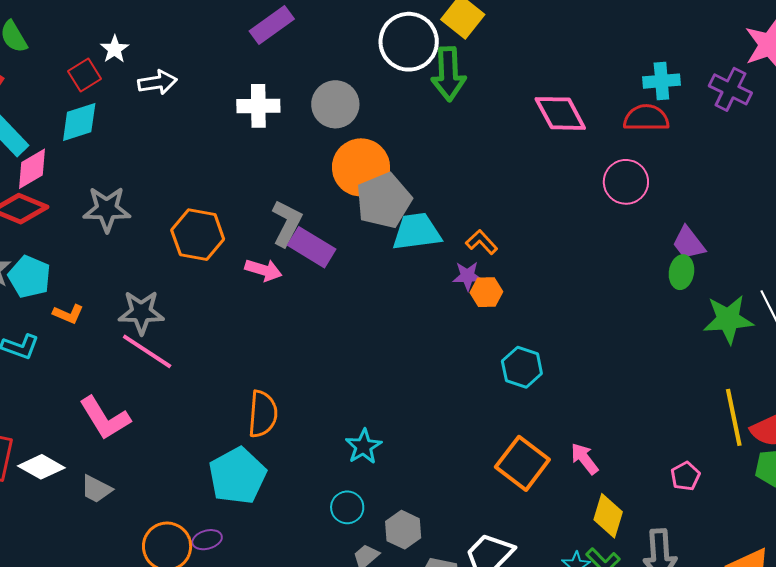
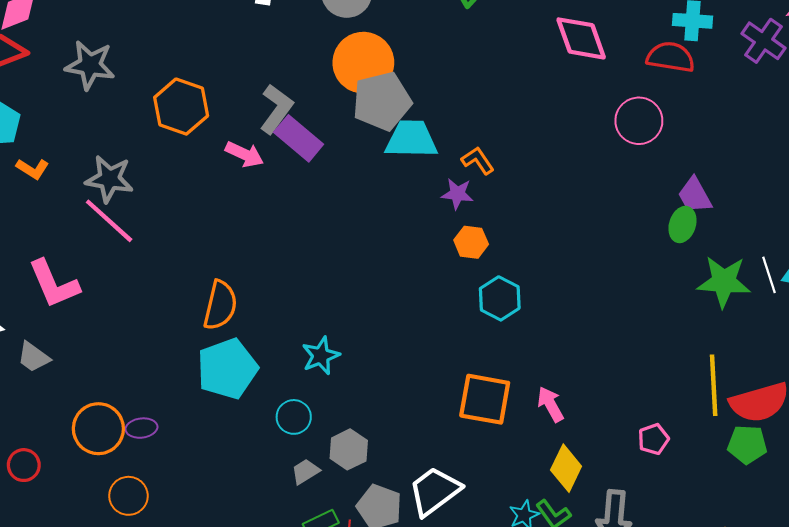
orange hexagon: (486, 292) -> (471, 242), moved
orange square: (522, 463) -> (485, 399), turned -36
cyan pentagon: (237, 476) -> (227, 369), moved

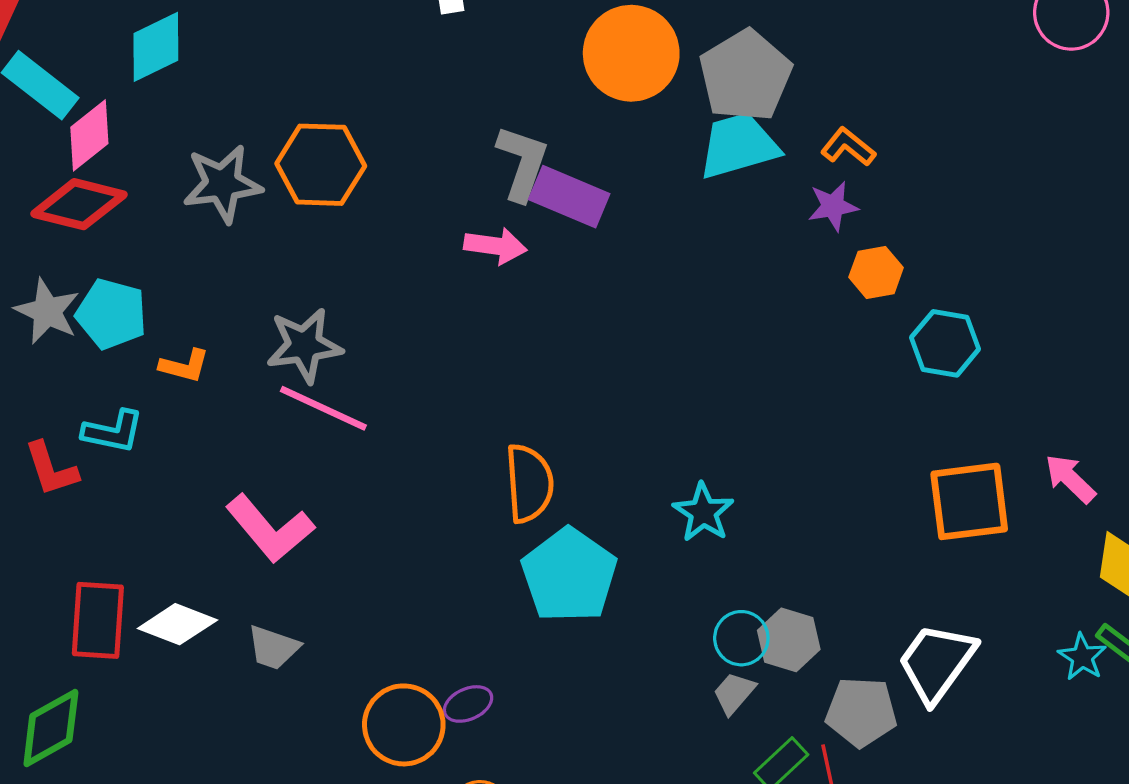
gray pentagon: (382, 101) -> (745, 76), moved
orange hexagon: (181, 107) -> (321, 165), moved
cyan circle: (294, 417) -> (741, 638), moved

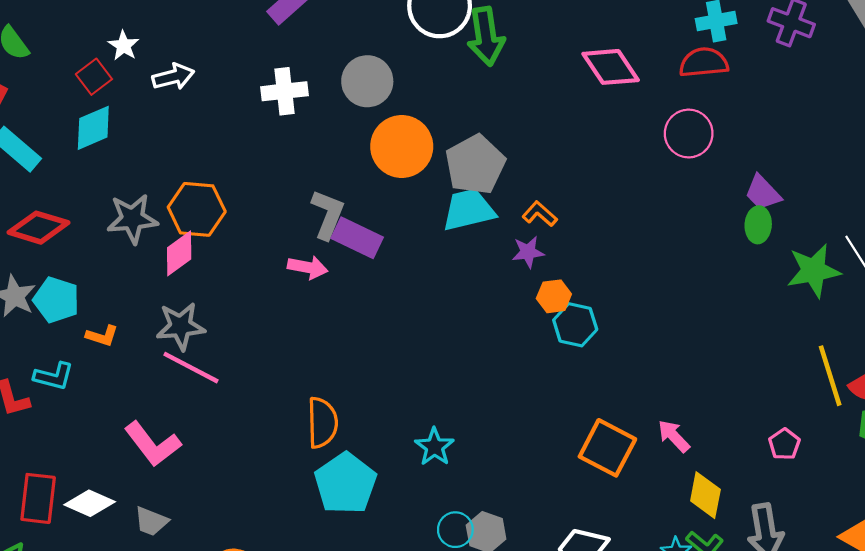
pink diamond: (89, 135) -> (179, 253), moved
cyan hexagon: (945, 343) -> (575, 325), moved
orange square: (969, 501) -> (607, 448), turned 32

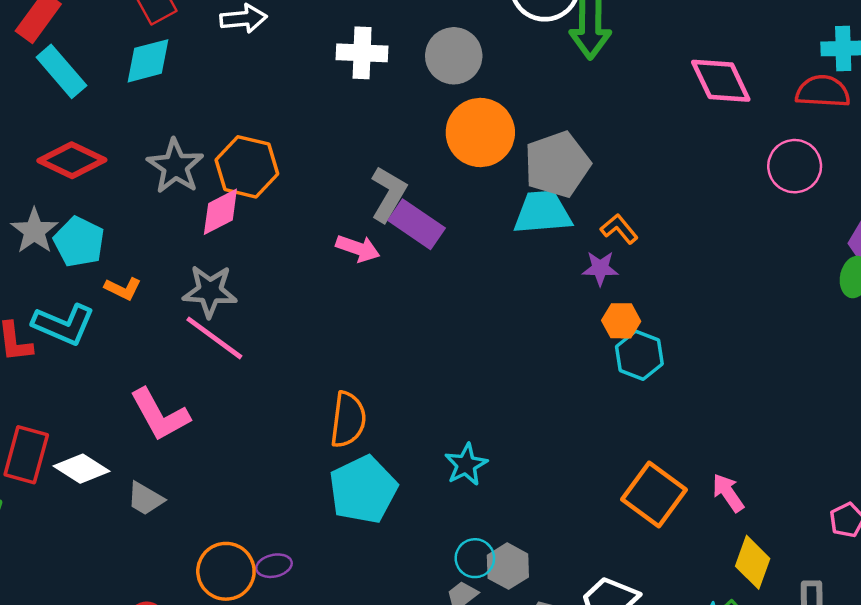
gray star: (132, 219) -> (175, 166), turned 30
cyan L-shape: (54, 376) -> (64, 324), size x1.4

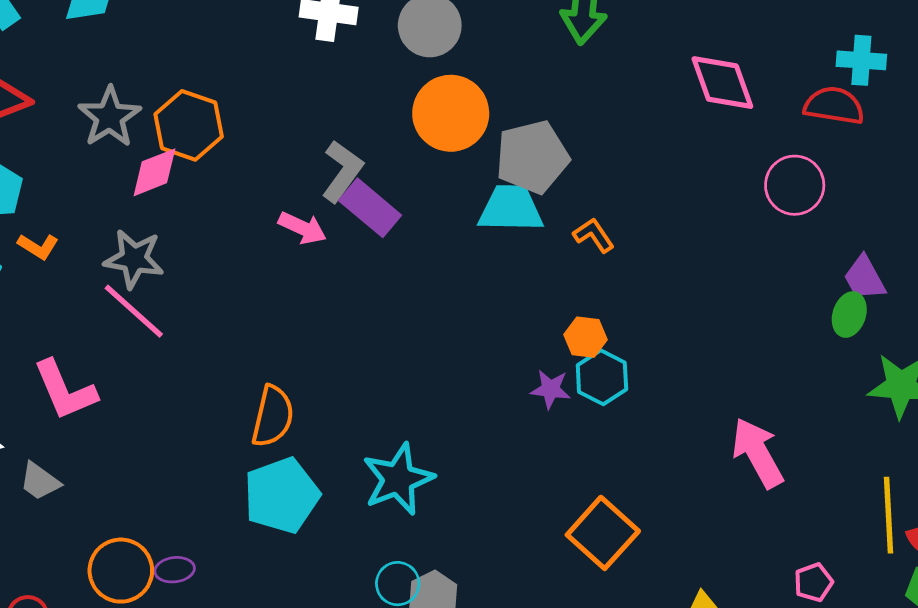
purple star: (600, 268) -> (550, 389), moved
cyan star: (466, 465) -> (398, 479), size x1.5
pink arrow: (728, 493) -> (758, 453), moved, size x1.6

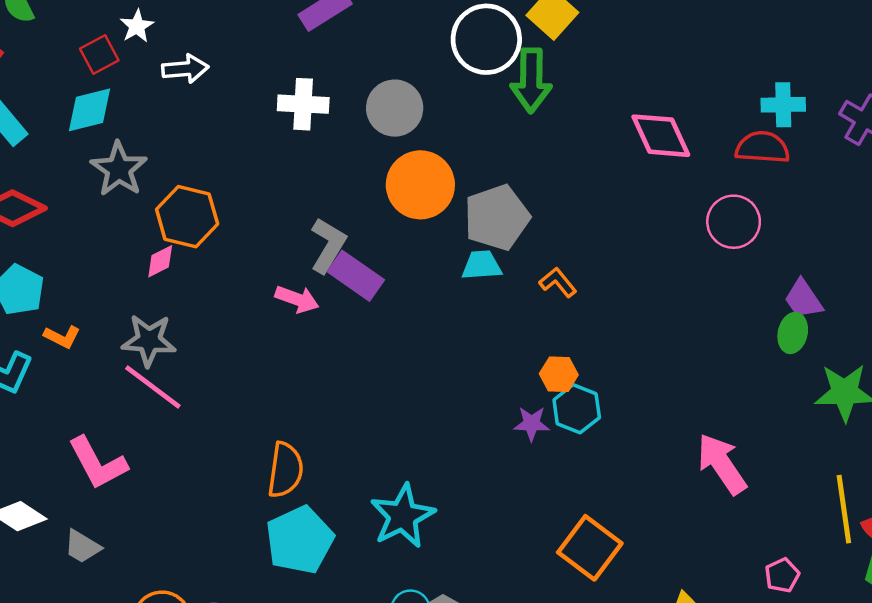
gray star: (110, 117) -> (119, 169), moved
pink diamond: (154, 172) -> (160, 261), size x0.7
cyan trapezoid: (511, 209) -> (482, 265), size x0.7

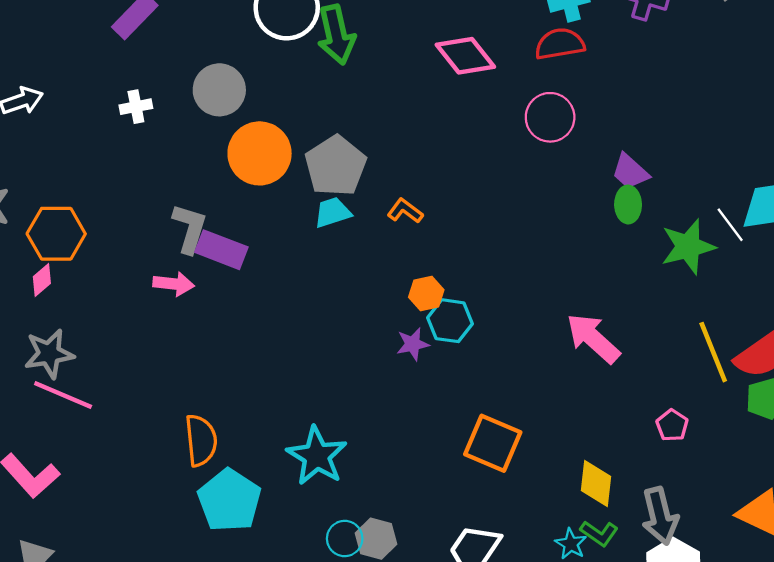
white cross: (303, 104) -> (136, 107), size x0.7

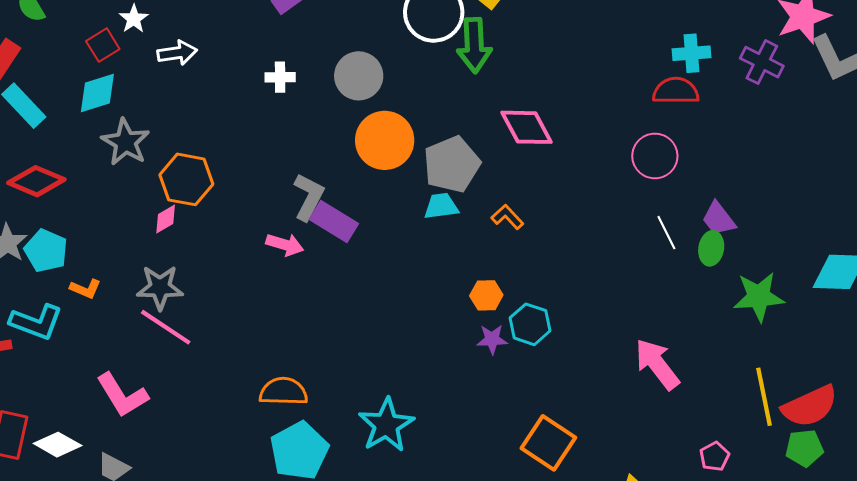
pink diamond: (465, 56) -> (527, 127), moved
white line: (730, 225) -> (666, 233), moved
orange hexagon: (426, 293) -> (486, 295), moved
orange semicircle: (201, 440) -> (283, 391), turned -93

